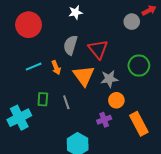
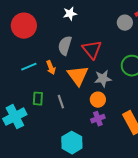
orange circle: (116, 100) -> (98, 100), moved

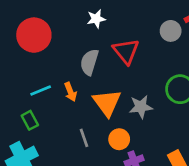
red triangle: (92, 50) -> (126, 51), moved
green rectangle: (38, 99) -> (30, 120), moved, turned -32
orange circle: (98, 100) -> (119, 139), moved

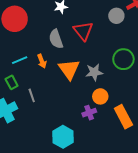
gray semicircle: (89, 62) -> (56, 39), turned -36
gray line: (84, 138) -> (32, 95), moved
orange circle: (119, 139) -> (100, 96), moved

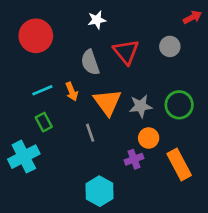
gray circle: (116, 16) -> (170, 46), moved
green circle: (123, 59) -> (179, 105), moved
green rectangle: (12, 82) -> (44, 122), moved
gray line: (32, 95) -> (90, 133), moved

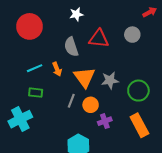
red triangle: (126, 52) -> (99, 39), turned -45
green circle: (179, 105) -> (138, 91), moved
green rectangle: (44, 122) -> (36, 93), turned -56
gray line: (90, 133) -> (71, 101), turned 40
orange circle: (149, 138) -> (91, 105), moved

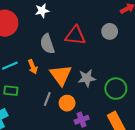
white star: (76, 14) -> (42, 11), moved

